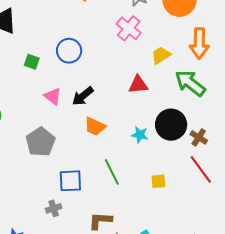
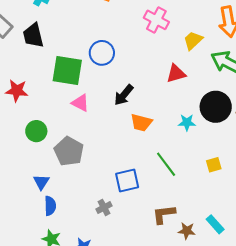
green square: (32, 62) -> (67, 71), size x2.0
pink triangle: (53, 96) -> (80, 103), moved
gray pentagon: (40, 142) -> (69, 151), moved
gray cross: (54, 208) -> (104, 207), moved

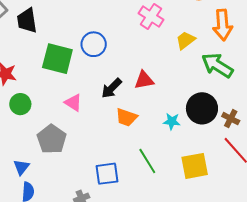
red triangle: (176, 74) -> (144, 80), moved
pink triangle: (80, 103) -> (73, 103), moved
green circle: (36, 131) -> (20, 104), moved
yellow square: (214, 165) -> (195, 166), size x1.8

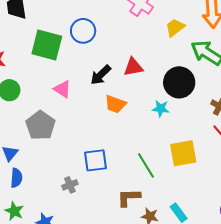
black circle: (202, 108) -> (179, 82), moved
green line: (147, 161) -> (146, 165), moved

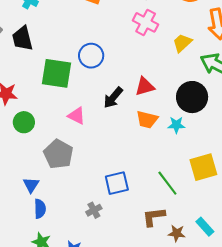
orange trapezoid: (115, 104) -> (147, 119), moved

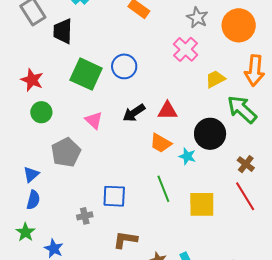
green line: (167, 183) -> (163, 189), moved
brown L-shape: (154, 217) -> (125, 240), moved

